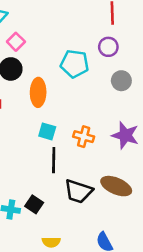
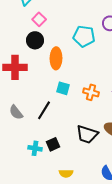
black line: (54, 160) -> (44, 110), moved, turned 30
black square: (34, 204) -> (53, 144), turned 32

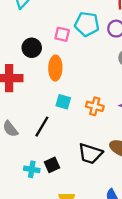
pink square: (39, 19) -> (62, 34), moved, turned -32
cyan pentagon: (84, 36) -> (87, 24), moved

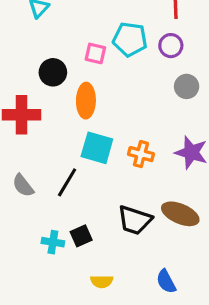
cyan square: (63, 102) -> (97, 148), size x1.5

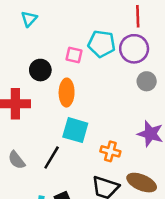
purple circle: (171, 46) -> (134, 49), size x1.5
orange cross: (141, 154) -> (110, 151), moved

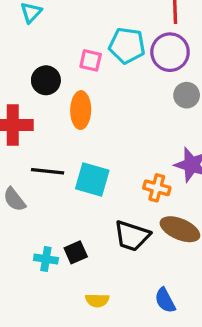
cyan square: (75, 130) -> (92, 180), moved
orange cross: (110, 151) -> (157, 188), moved
black line: (52, 158) -> (48, 171), moved, turned 65

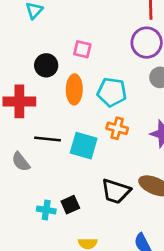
cyan pentagon: (127, 46) -> (112, 92), moved
orange cross: (157, 188) -> (117, 128), moved

